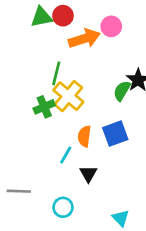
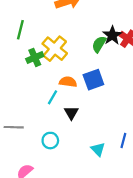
green line: (56, 73) -> (20, 30), moved
orange semicircle: (84, 136) -> (68, 82), turned 91

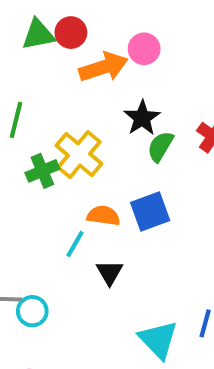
black star: (112, 35) -> (142, 118), moved
cyan circle: (50, 141) -> (32, 311), moved
cyan triangle: (98, 149) -> (158, 340), size x1.5

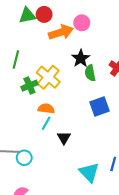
green semicircle: (160, 146) -> (90, 73), turned -42
blue square: (150, 212) -> (100, 106), moved
orange semicircle: (103, 216) -> (46, 109), moved

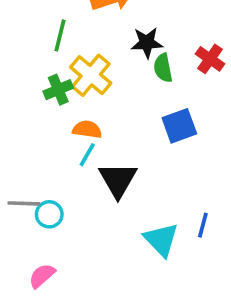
black star: (81, 58) -> (147, 43), turned 30
green line: (16, 59) -> (60, 35), moved
black triangle: (64, 138) -> (118, 180), size x1.6

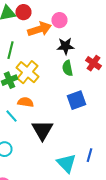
black star: (147, 43) -> (65, 46), moved
cyan line: (87, 155) -> (11, 116), moved, turned -72

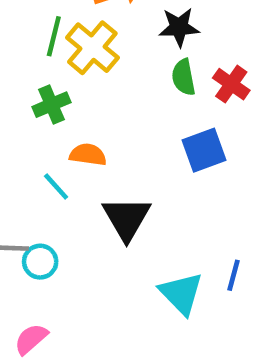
red cross: (93, 63) -> (231, 84), moved
yellow cross: (27, 72) -> (92, 48), moved

